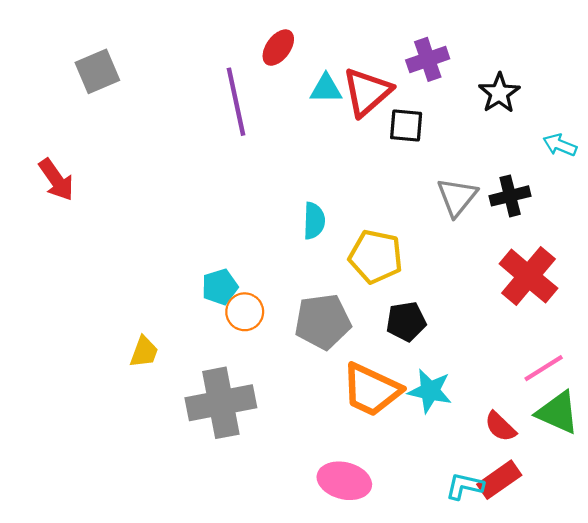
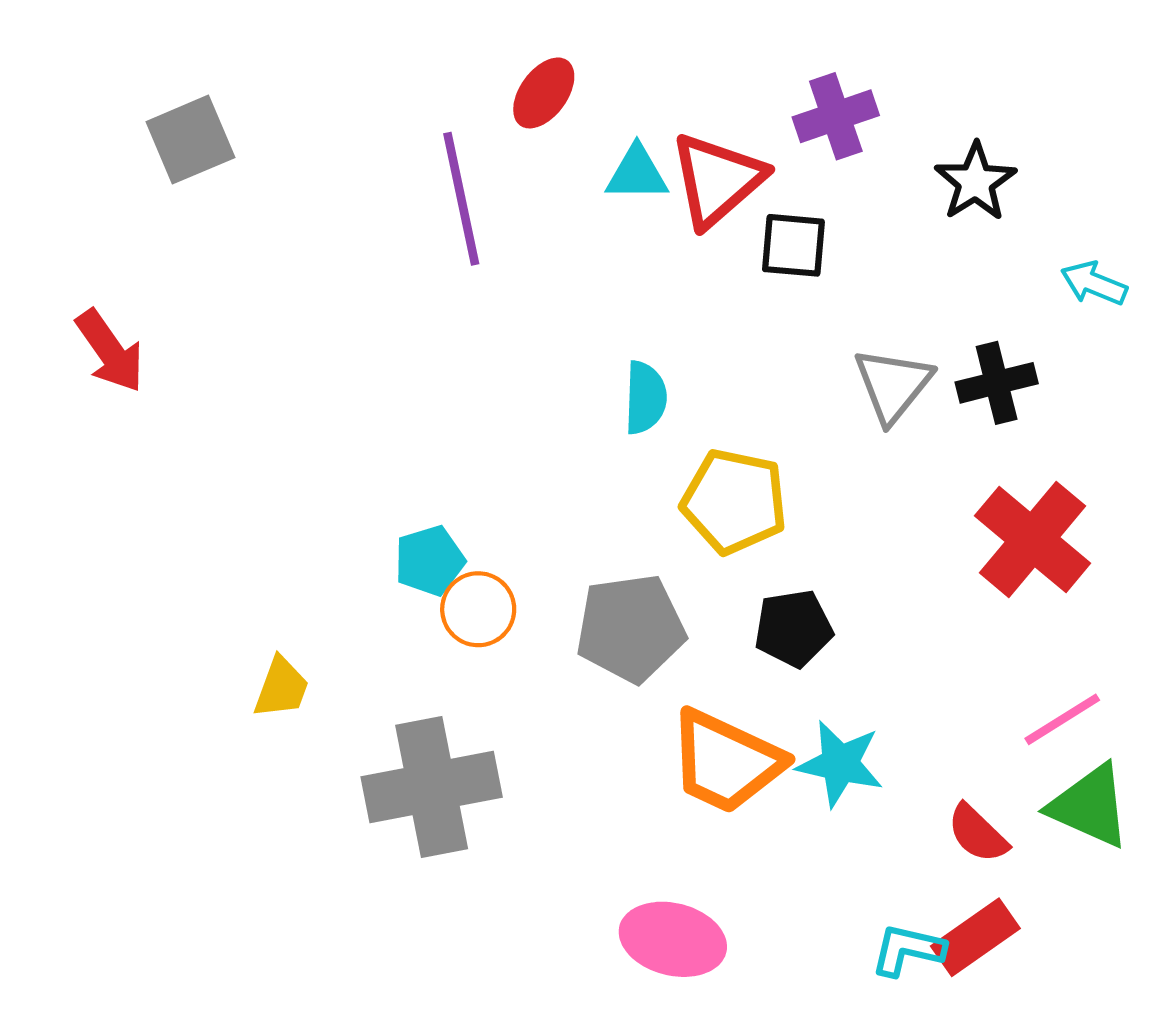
cyan semicircle: (314, 221) -> (645, 398), moved

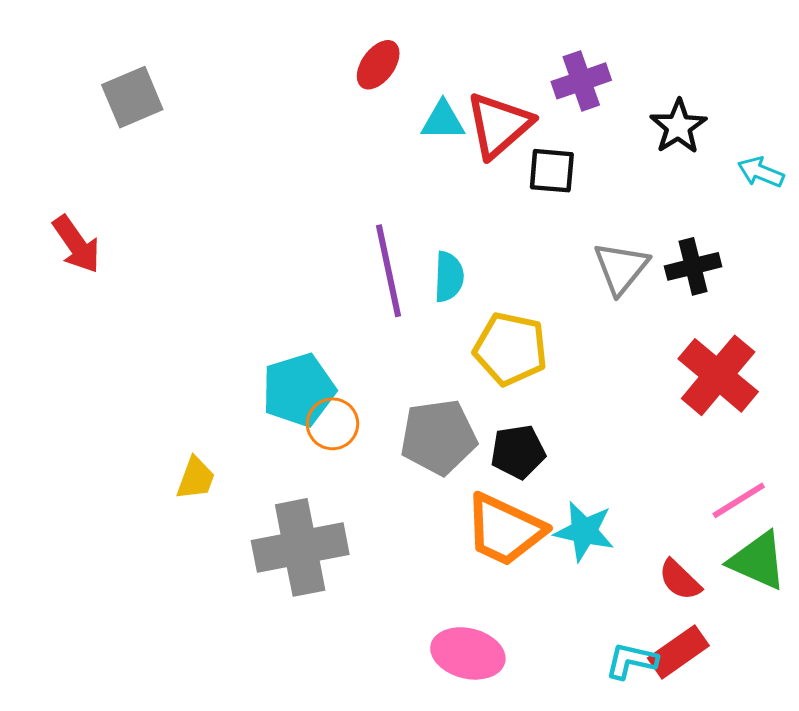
purple line: (461, 199) -> (388, 271), moved
cyan arrow: (1094, 283) -> (761, 172), moved
cyan pentagon: (430, 561) -> (299, 390), size x1.5
black pentagon: (793, 628) -> (518, 452), moved

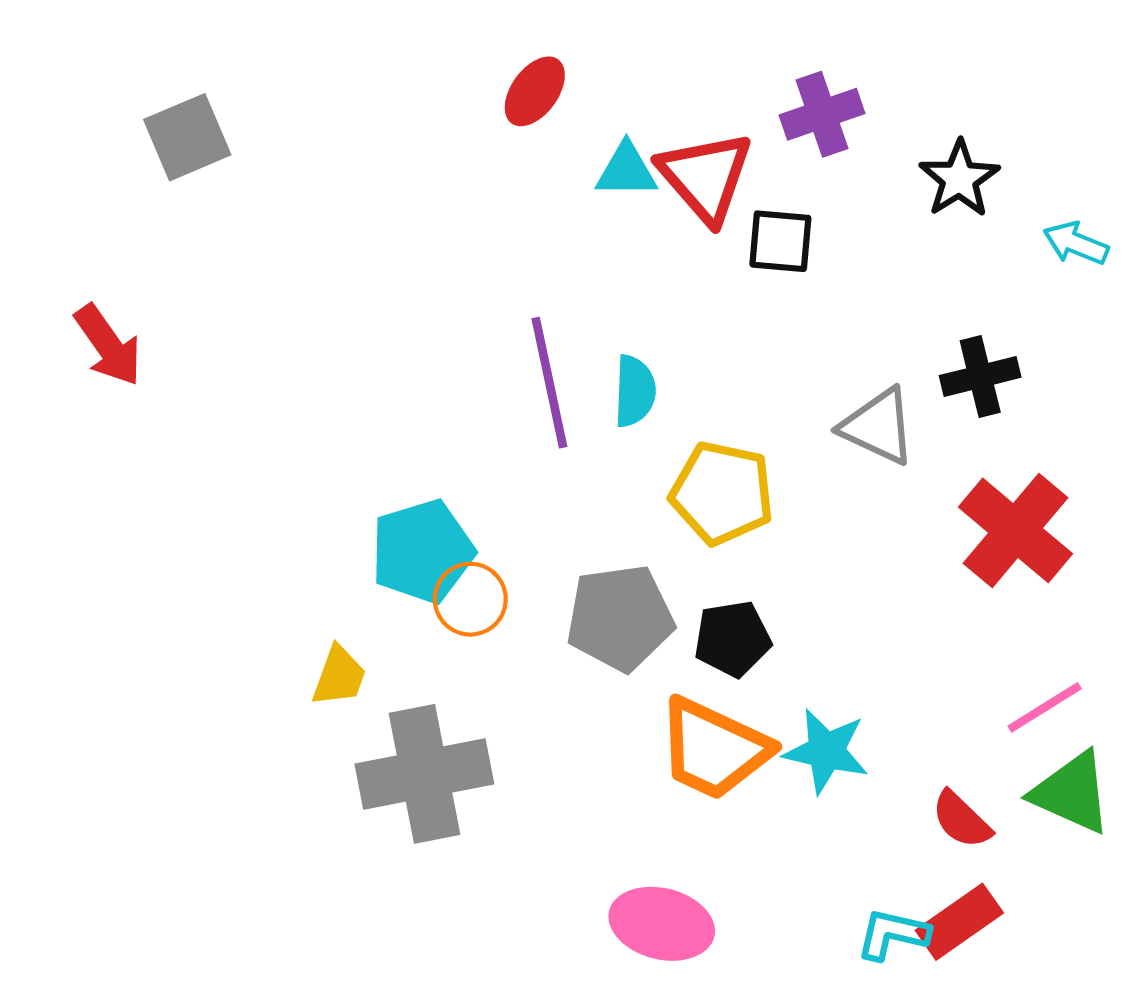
red triangle: (499, 125) -> (705, 177), turned -30
gray triangle: (621, 268) -> (878, 426), moved, turned -44
yellow trapezoid: (196, 478) -> (339, 676), moved

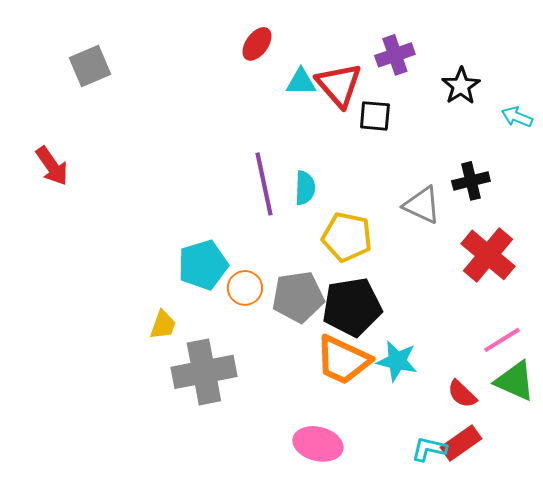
orange circle: (470, 599) -> (245, 288), moved
black pentagon: (732, 639) -> (352, 307), size x1.6

